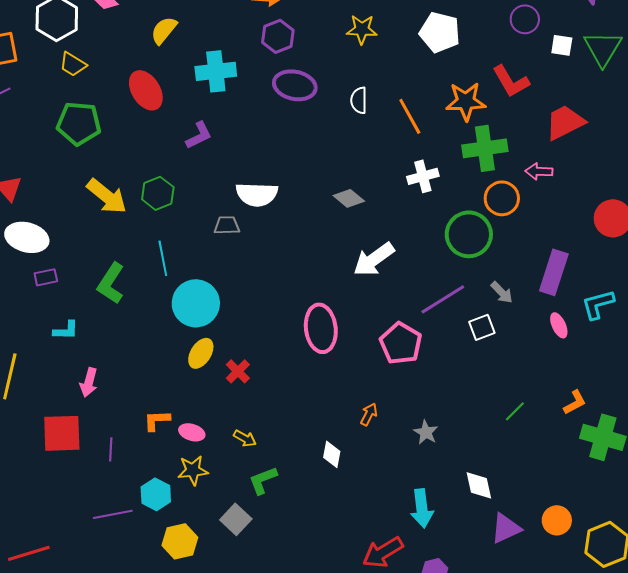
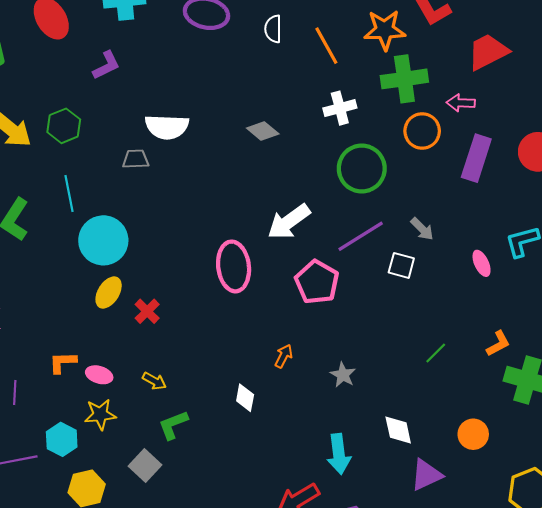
green circle: (469, 234) -> (362, 169), moved
white arrow: (374, 259) -> (289, 222), moved
purple rectangle: (554, 272) -> (476, 158), moved
white square: (482, 327) -> (401, 265), turned 36
orange circle: (557, 520) -> (473, 434), moved

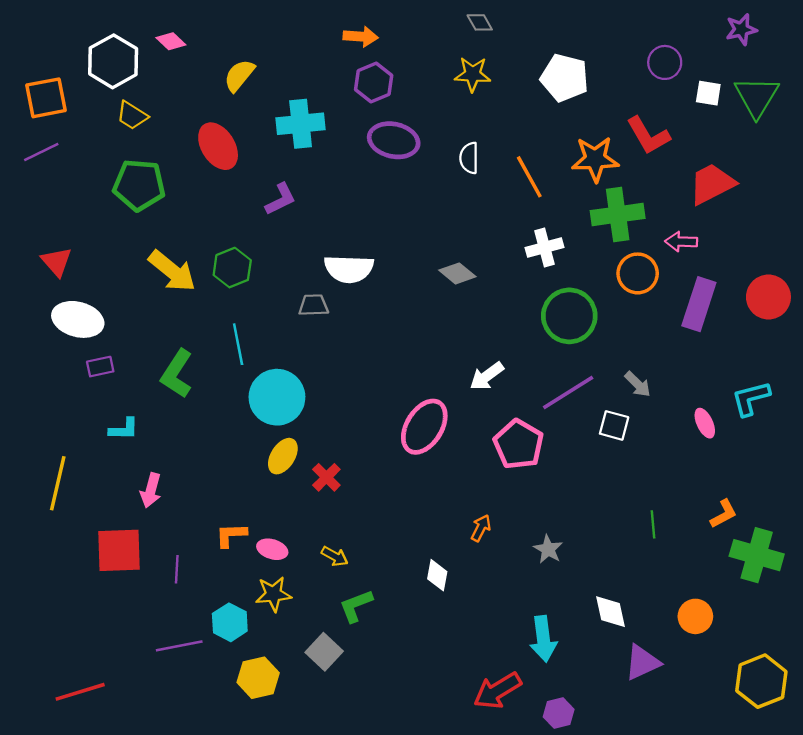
white arrow: (289, 222) -> (487, 376), size x0.7
pink ellipse: (234, 266) -> (424, 427), turned 39
green line: (436, 353) -> (653, 524), turned -50

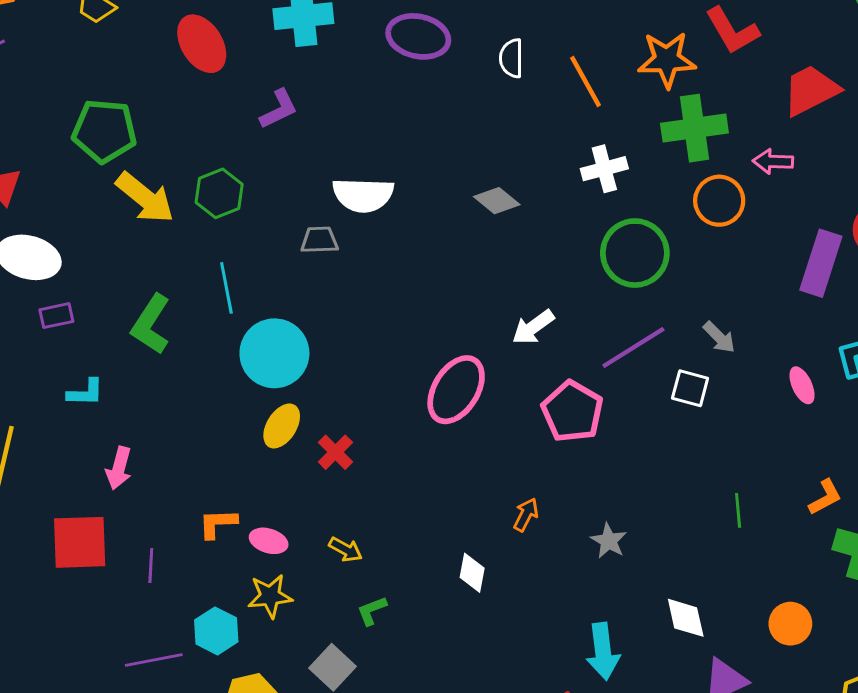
green pentagon: (139, 185) -> (104, 131), moved
purple rectangle: (699, 304) -> (821, 263), moved
green L-shape: (356, 606) -> (372, 611), size x0.7

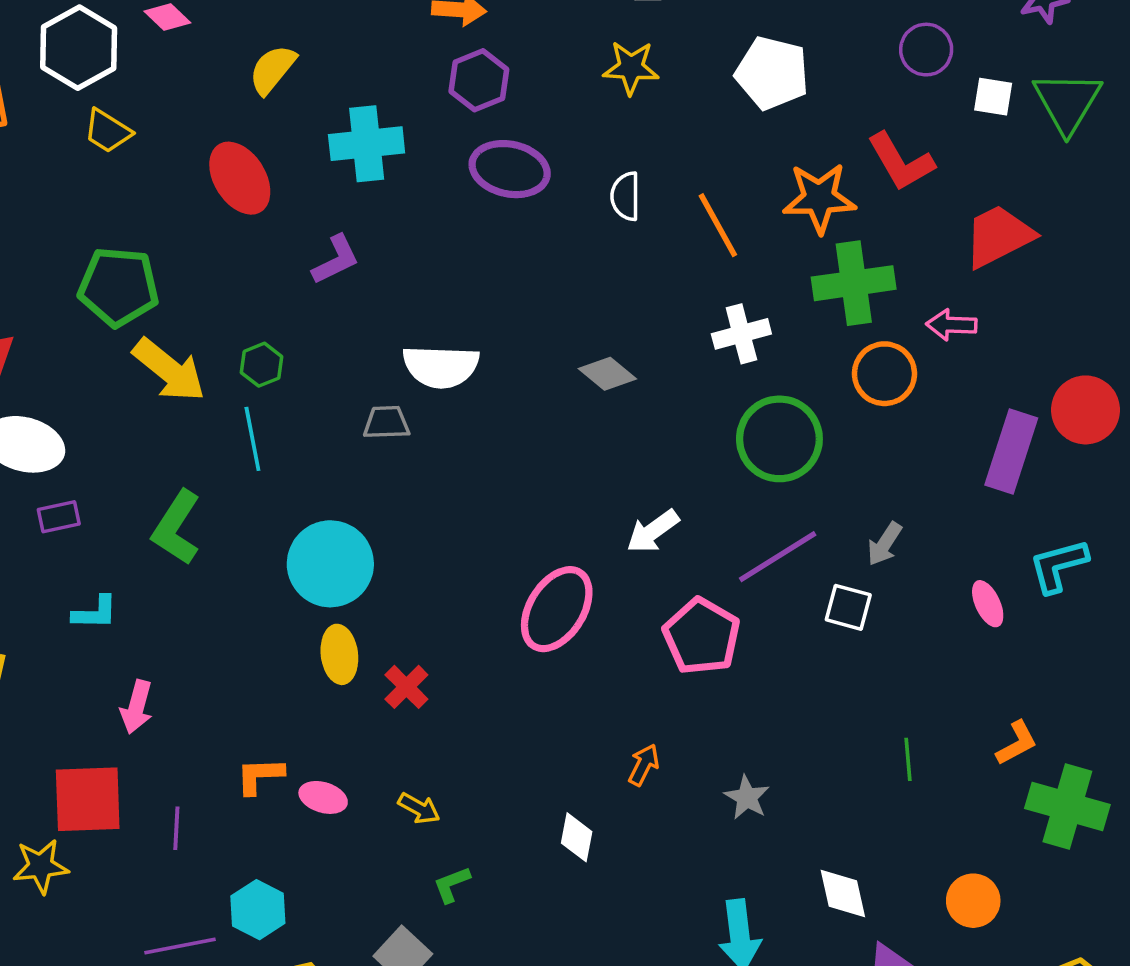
green hexagon: (219, 193) -> (262, 365), size x0.7
cyan line: (226, 288) -> (252, 439), moved
gray arrow: (719, 337) -> (884, 544), turned 78
yellow ellipse: (282, 426) -> (339, 654), turned -39
yellow star: (270, 596) -> (41, 866), moved

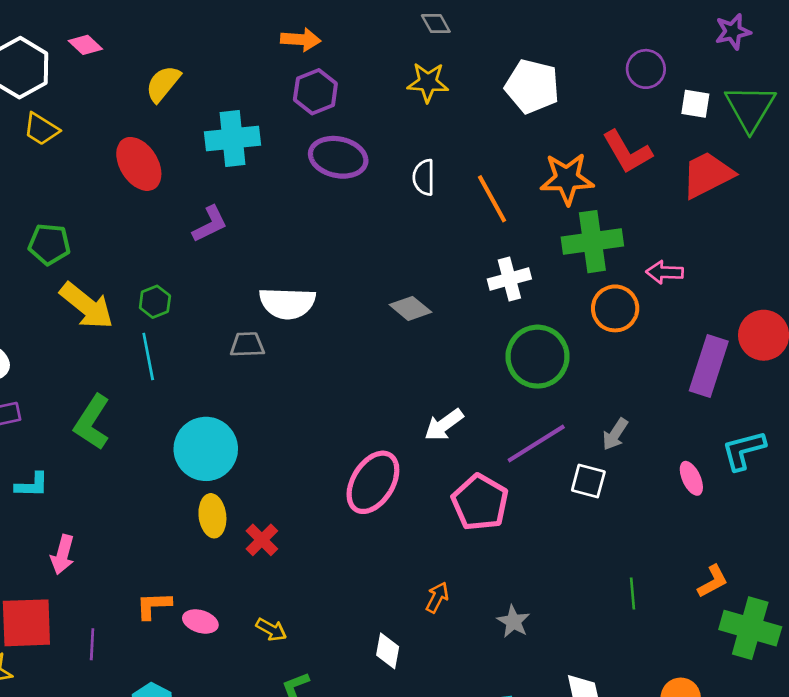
red trapezoid: (999, 236) -> (707, 175), moved
green pentagon: (118, 287) -> (49, 244), size x0.7

